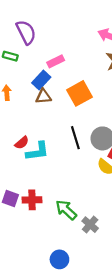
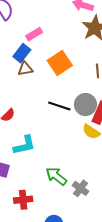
black line: (75, 138) -> (59, 106), turned -50
cyan L-shape: (37, 151) -> (24, 145), moved
red cross: (32, 200) -> (23, 200), moved

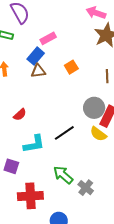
orange square: (60, 63) -> (71, 67), size x0.6
black line: (59, 106) -> (64, 133), moved, turned -55
red cross: (23, 200) -> (30, 196), size x1.4

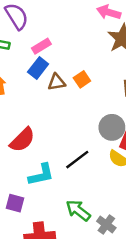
pink rectangle: (48, 38) -> (41, 46), moved
brown triangle: (38, 71) -> (57, 82), moved
red semicircle: (20, 115) -> (22, 140), size x1.6

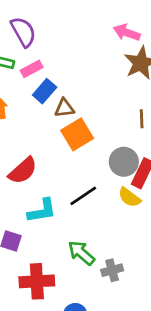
pink rectangle: (41, 46) -> (32, 69), moved
orange square: (82, 79) -> (77, 134), moved, size x1.6
gray cross: (106, 225) -> (112, 270), turned 36

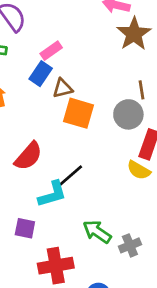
pink rectangle: (32, 69) -> (51, 51), moved
orange square: (77, 134) -> (79, 113), turned -36
gray circle: (124, 162) -> (128, 114), moved
black line: (83, 196) -> (70, 176), moved

